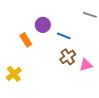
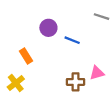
orange rectangle: (26, 40) -> (26, 56), moved
brown cross: (68, 57) -> (76, 82), moved, turned 35

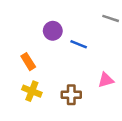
brown cross: (76, 82) -> (71, 95), moved
yellow cross: (16, 83) -> (32, 91), moved, turned -30

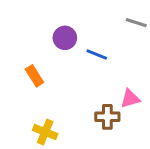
yellow cross: (32, 91) -> (45, 132), moved
brown cross: (71, 95) -> (107, 117), moved

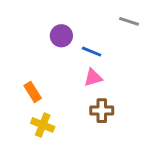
orange rectangle: (34, 76) -> (33, 92), moved
pink triangle: (130, 99) -> (93, 77), moved

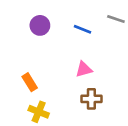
purple circle: (61, 36) -> (40, 25), moved
blue line: (92, 52) -> (82, 29), moved

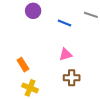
purple circle: (40, 25) -> (33, 11), moved

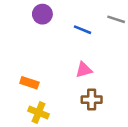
orange rectangle: (23, 65) -> (29, 83), turned -40

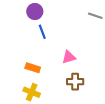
blue line: (83, 30) -> (42, 32), moved, turned 48
orange rectangle: (29, 83) -> (33, 68), moved

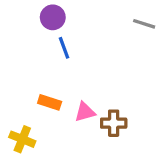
pink triangle: (69, 57) -> (85, 112), moved
yellow cross: (32, 92) -> (22, 139), moved

